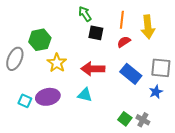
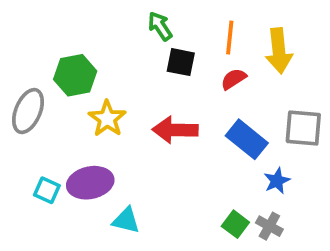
blue star: (156, 92) -> (277, 181), moved
cyan triangle: (85, 95) -> (126, 220), moved

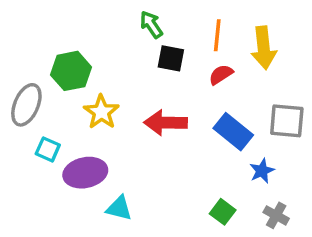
cyan square: (47, 190) -> (48, 149), moved
gray cross: (269, 226) -> (276, 215), moved

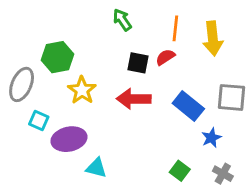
black square: (171, 58) -> (138, 63), moved
red semicircle: (221, 74) -> (165, 57), moved

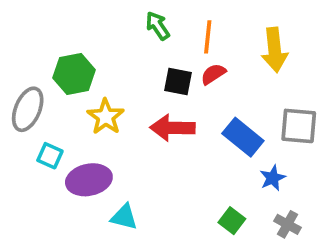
orange line: (175, 28) -> (208, 37), moved

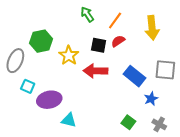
orange line: (208, 37) -> (115, 21), turned 30
yellow star: (106, 117) -> (69, 55), moved

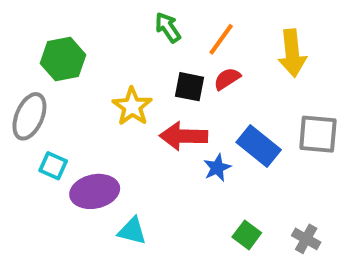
green hexagon: (41, 41) -> (63, 59), moved
blue star: (151, 99) -> (217, 168), moved

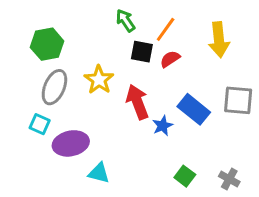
black square: (190, 87) -> (142, 52), moved
gray ellipse: (29, 116) -> (54, 87), moved
red arrow: (184, 136) -> (137, 102), turned 68

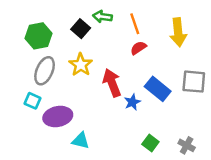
green arrow: (126, 20) -> (102, 17), turned -48
orange line: (166, 29) -> (135, 24), turned -55
black square: (142, 52) -> (81, 29), moved, turned 30

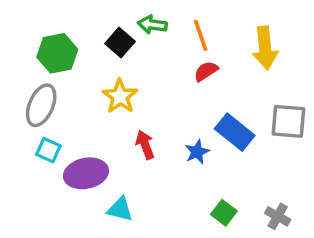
gray ellipse: (45, 71) -> (41, 105), moved
red arrow: (112, 83) -> (145, 145), moved, size x0.7

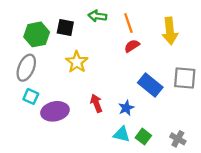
black square: (120, 43) -> (65, 28), moved, turned -30
red arrow: (145, 145) -> (96, 103), moved
blue star: (197, 152) -> (126, 108), moved
cyan triangle: (120, 209) -> (122, 134), moved

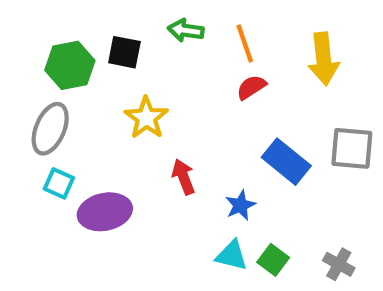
red arrow: (96, 103) -> (184, 177), moved

